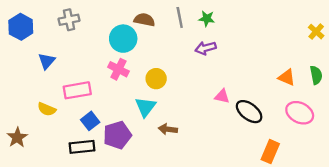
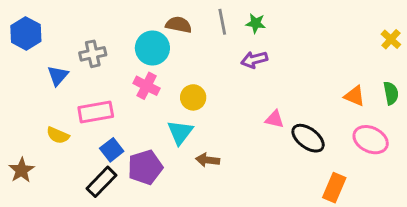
gray cross: (69, 20) -> (93, 54), moved
black rectangle: (82, 147) -> (101, 182), turned -40

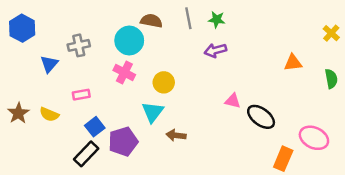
orange triangle: (355, 96) -> (293, 63), moved, turned -30
pink rectangle: (96, 112) -> (81, 95), size x0.6
pink ellipse: (371, 140) -> (314, 138), moved
brown star: (21, 170) -> (18, 113), moved

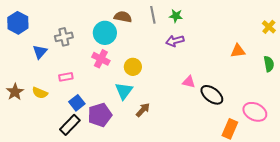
brown arrow: (176, 135) -> (143, 110), turned 126

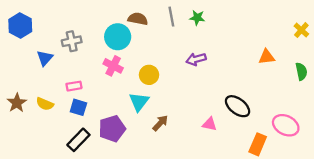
purple arrow: (175, 41) -> (196, 59), moved
pink triangle: (189, 82) -> (210, 124), moved
blue square: (77, 103) -> (78, 107), moved, turned -35

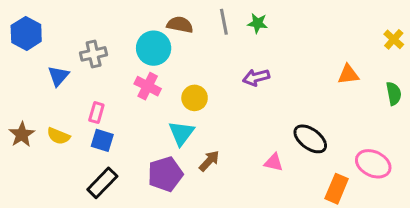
pink rectangle: (74, 86) -> (96, 113), turned -64
purple pentagon: (112, 129) -> (165, 174), moved

